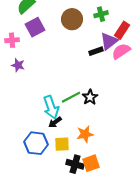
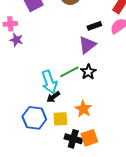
pink cross: (12, 40) -> (10, 24), moved
purple triangle: (109, 41) -> (87, 45), moved
orange star: (85, 134) -> (83, 109), turned -30

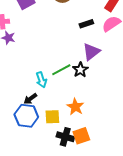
purple triangle: (87, 45) -> (91, 52), moved
cyan arrow: (49, 82) -> (41, 80), size x0.7
black arrow: (53, 97) -> (30, 99), moved

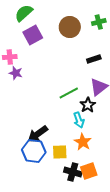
green line: (61, 70) -> (69, 93), moved
cyan arrow: (41, 80) -> (79, 120), moved
black arrow: (30, 99) -> (38, 134), size x1.5

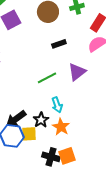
black rectangle: (94, 59) -> (59, 44), moved
black star: (88, 105) -> (41, 120), moved
yellow square: (60, 152) -> (29, 134), moved

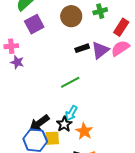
purple triangle: (77, 72) -> (100, 50), moved
cyan arrow: (57, 105) -> (71, 113), moved, turned 49

